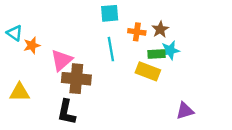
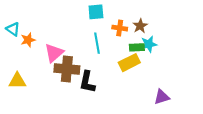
yellow rectangle: (148, 71) -> (129, 63), turned -48
black L-shape: (66, 112) -> (87, 82), moved

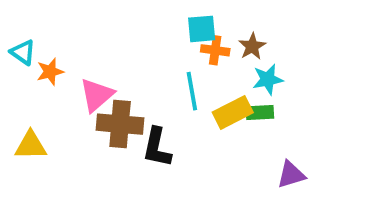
cyan square: (96, 12) -> (202, 29), moved
cyan line: (97, 43) -> (192, 91), moved
green rectangle: (137, 47) -> (260, 112), moved

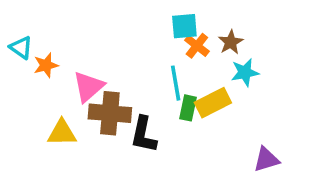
orange cross: (215, 50) -> (197, 46), turned 30
green rectangle: (260, 112) -> (188, 108), moved, turned -75
yellow triangle: (31, 145) -> (62, 133), moved

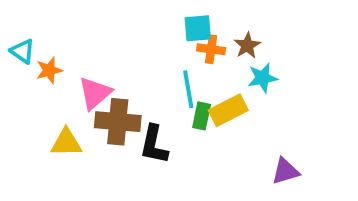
orange cross: (197, 46) -> (211, 49), turned -30

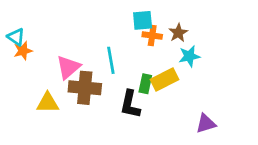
orange star: (49, 70) -> (23, 51), moved
cyan line: (188, 89) -> (111, 60), moved
black L-shape: (154, 145) -> (130, 104), moved

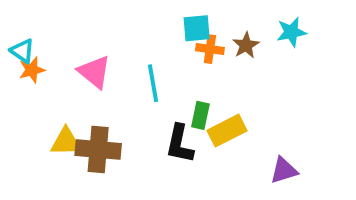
cyan star: (189, 56) -> (291, 32), moved
pink triangle: (68, 67) -> (94, 72), moved, turned -40
yellow rectangle: (165, 80) -> (227, 131), moved
brown cross: (85, 88) -> (98, 149), moved

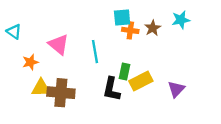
orange star: (32, 70) -> (30, 62), moved
purple triangle: (284, 170) -> (176, 89), moved, turned -30

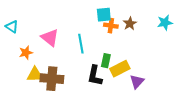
cyan star: (181, 20) -> (165, 23), moved
purple triangle: (176, 89) -> (137, 82), moved

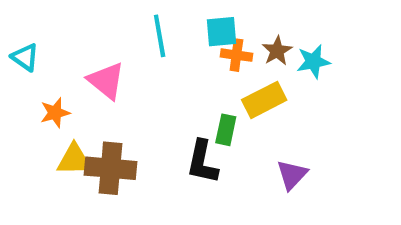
cyan star: (165, 23) -> (313, 62), moved
cyan line: (81, 44) -> (160, 36), moved
yellow rectangle: (120, 69) -> (264, 100), moved

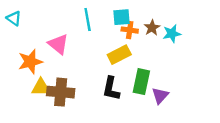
cyan triangle: (25, 57) -> (14, 18), moved
yellow rectangle: (264, 100) -> (119, 55), moved
orange star: (55, 113) -> (30, 62), size x1.5
green rectangle: (226, 130) -> (141, 82), moved, size x1.5

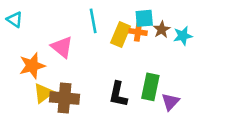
cyan square: (122, 17) -> (144, 18), moved
yellow rectangle: (119, 55) -> (121, 35), moved, turned -40
yellow triangle: (41, 87) -> (43, 93), turned -36

